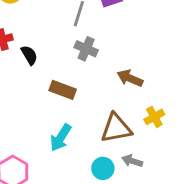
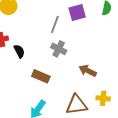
yellow cross: (154, 117) -> (103, 98), turned 32

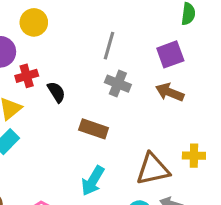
purple square: (77, 12) -> (170, 54), moved
brown arrow: (88, 71) -> (170, 92), moved

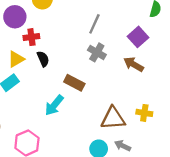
purple square: (170, 54) -> (138, 37), turned -30
black semicircle: (56, 92) -> (43, 59), moved
cyan arrow: (93, 181) -> (54, 105), moved

